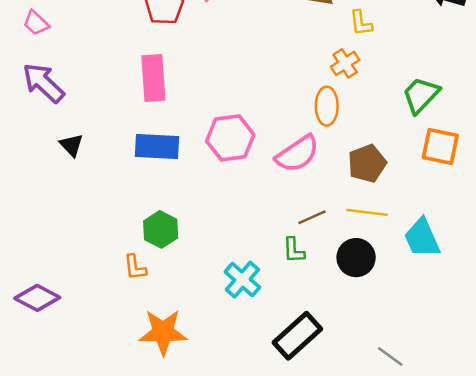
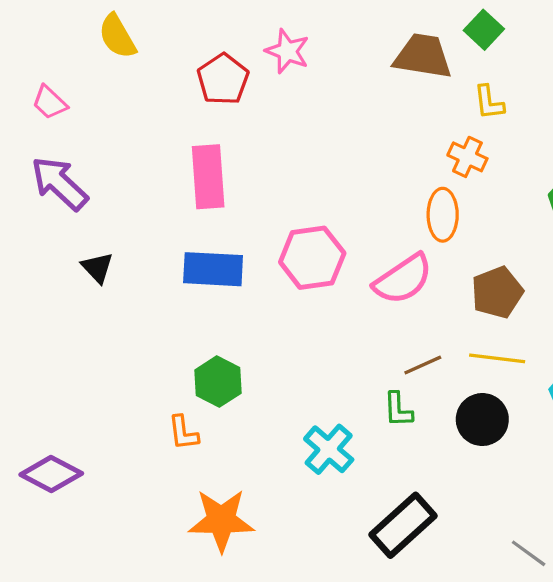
orange cross: (345, 63) -> (467, 157), turned -32

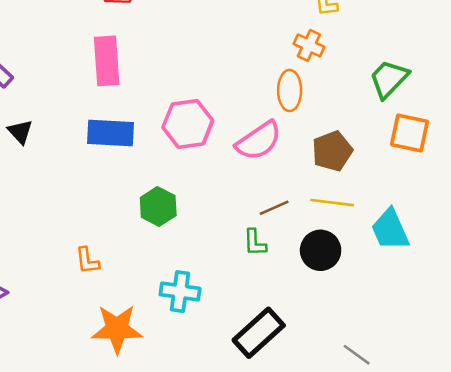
green hexagon: (218, 382) -> (158, 206), moved
cyan cross: (329, 449) -> (180, 292), moved, turned -33

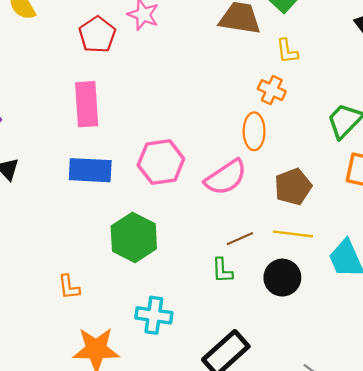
green hexagon: (158, 206) -> (134, 237), size x1.4

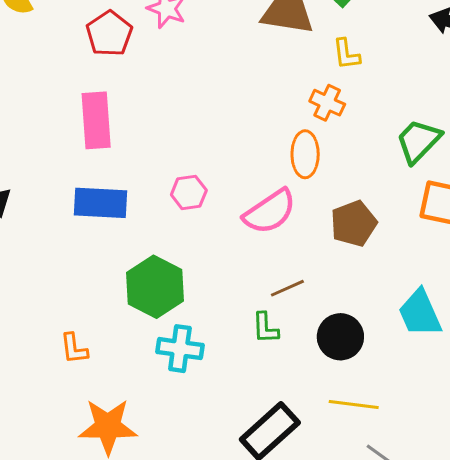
pink hexagon: (161, 162) -> (189, 193), size x0.6
yellow line: (293, 234) -> (354, 404), moved
cyan cross: (154, 315) -> (180, 349), moved

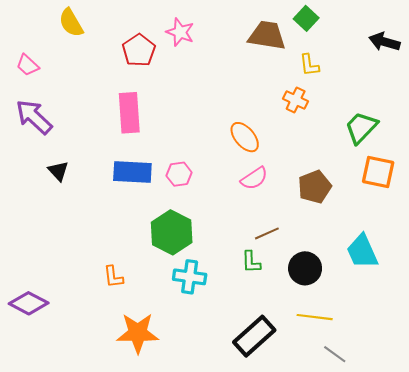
orange ellipse: (305, 154) -> (245, 137), moved, turned -40
pink hexagon: (189, 193) -> (179, 174), moved
pink semicircle: (270, 212) -> (254, 178), size x0.7

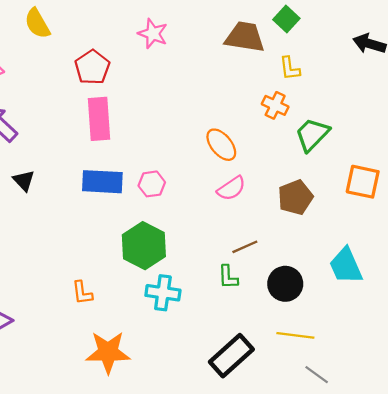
red pentagon: (139, 50) -> (92, 67), moved
green trapezoid: (361, 128) -> (312, 135), moved

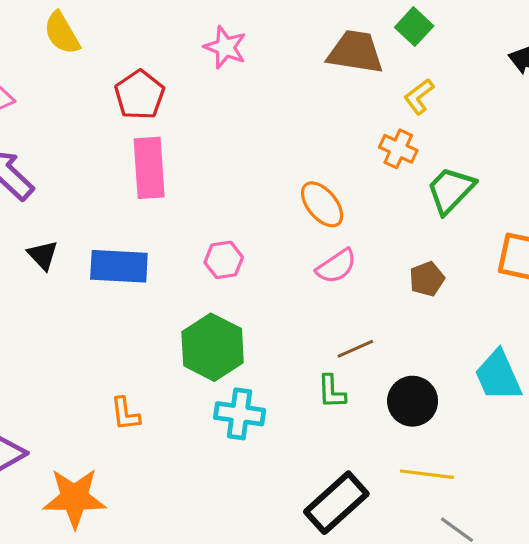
yellow L-shape: (290, 68) -> (419, 96), turned 60
blue rectangle: (102, 182) -> (119, 266), moved
brown pentagon: (295, 197) -> (427, 279), size x0.7
orange star: (108, 352) -> (75, 498), moved

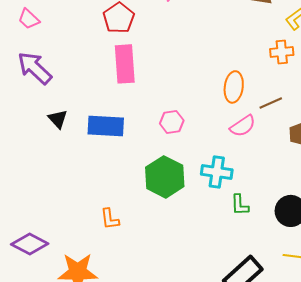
orange cross: (398, 149) -> (282, 52), turned -30
orange ellipse: (322, 204) -> (234, 87), turned 48
brown line: (355, 349) -> (271, 103), moved
cyan cross: (240, 414) -> (217, 172), moved

